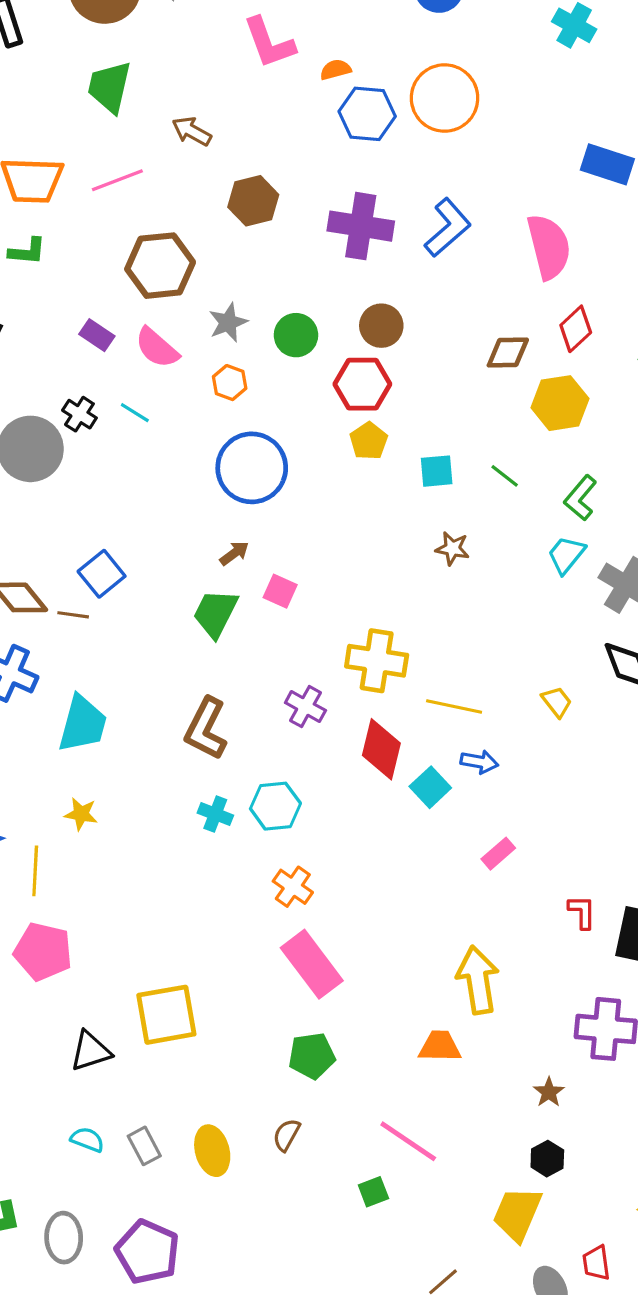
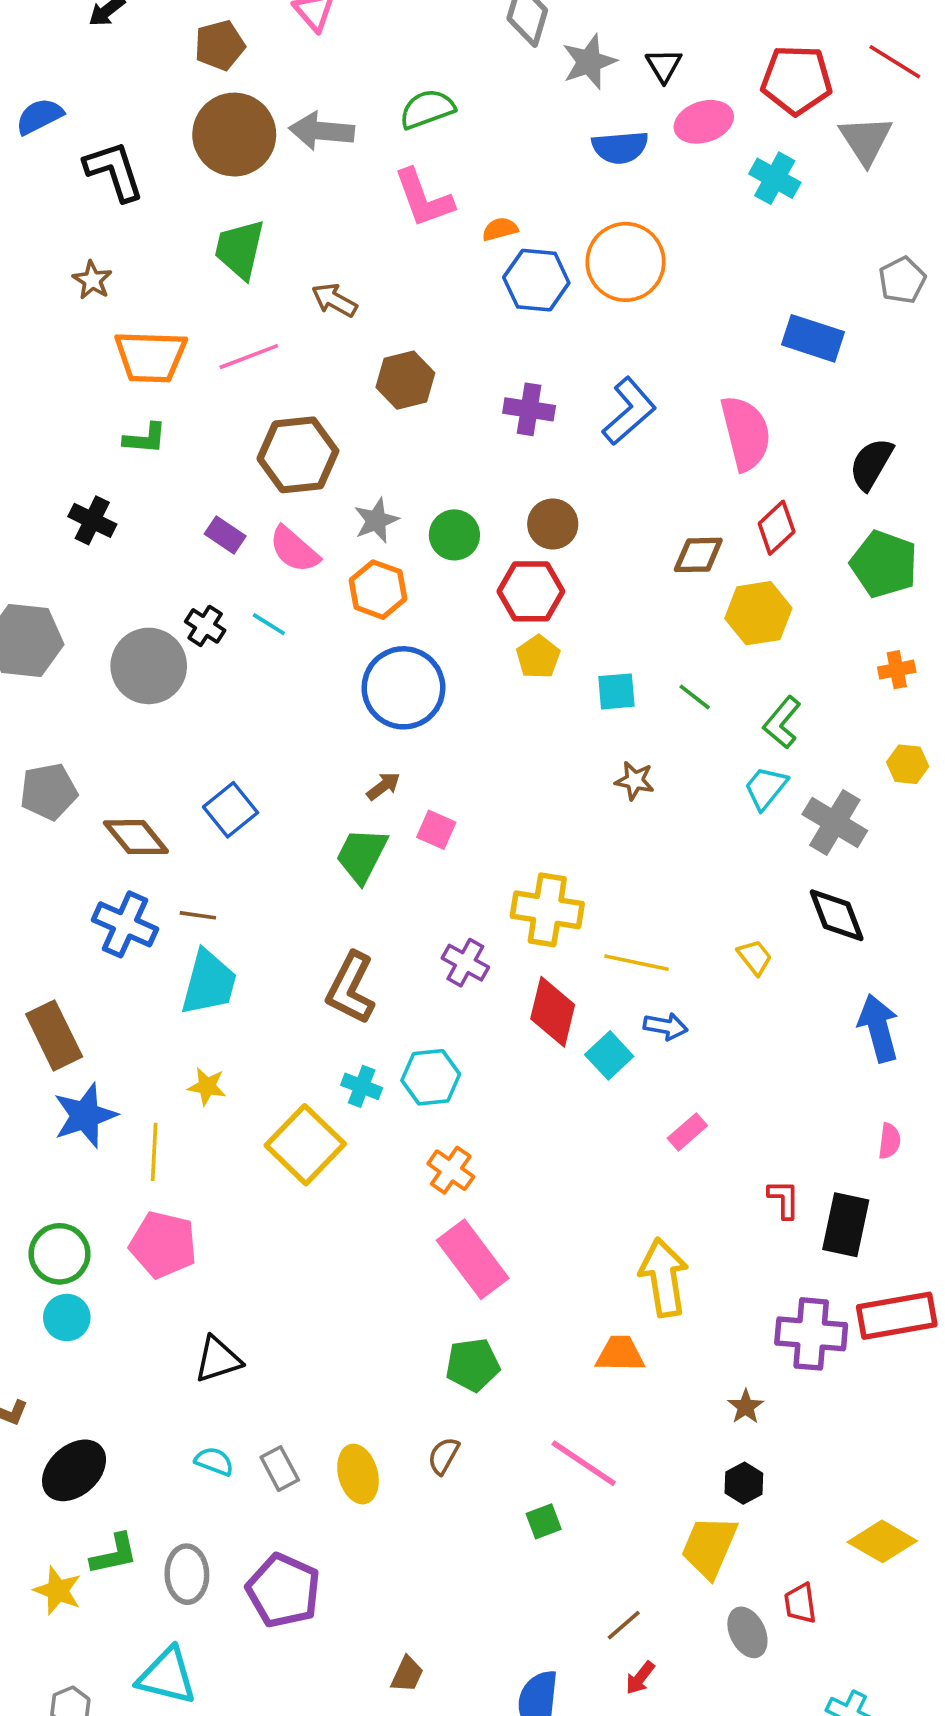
purple cross: (361, 226) -> (529, 409), size x0.7
orange hexagon: (230, 383) -> (378, 590), size x1.4
brown line: (73, 615) -> (198, 915), moved
yellow square: (166, 1015) -> (305, 1145), moved, turned -36

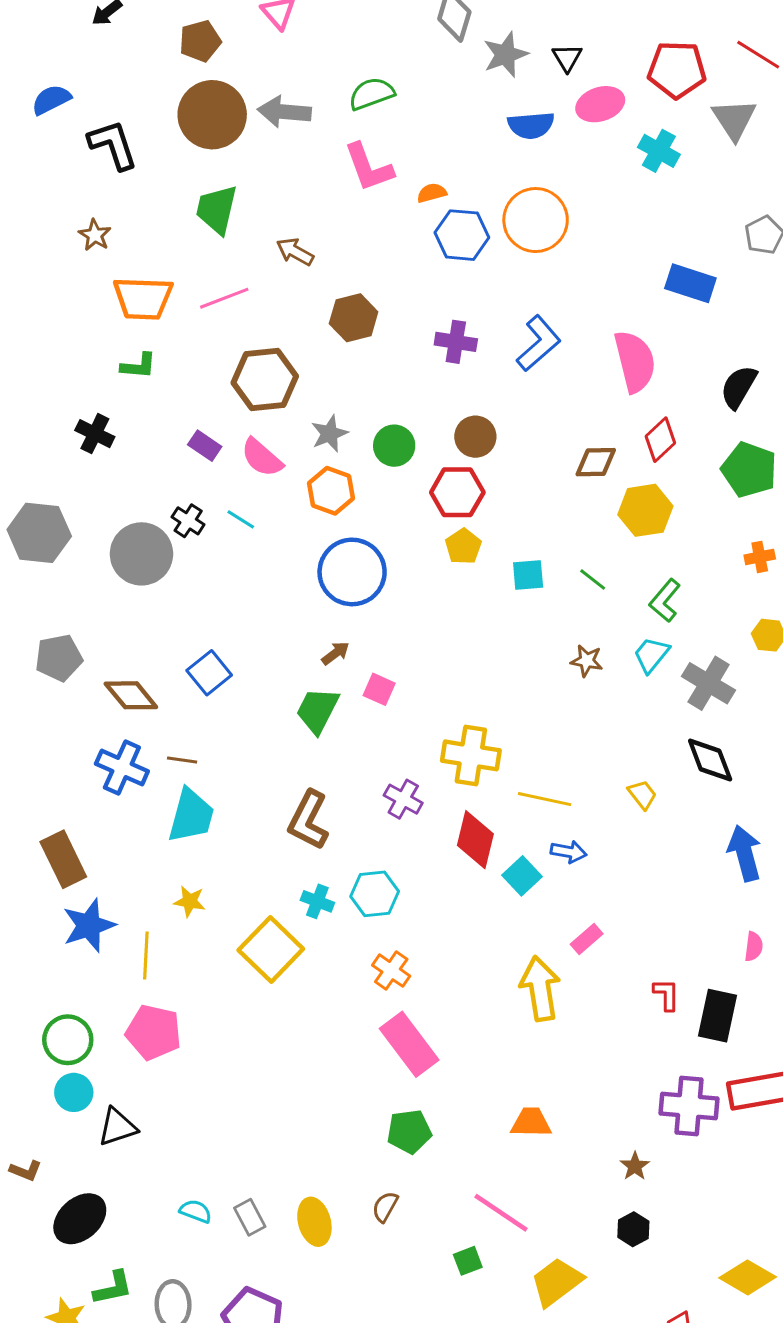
brown star: (635, 781) -> (587, 661), moved
yellow arrow: (664, 1277) -> (540, 989), moved
black triangle: (218, 1359) -> (117, 1127), moved
yellow trapezoid: (709, 1547) -> (557, 1282), moved, turned 30

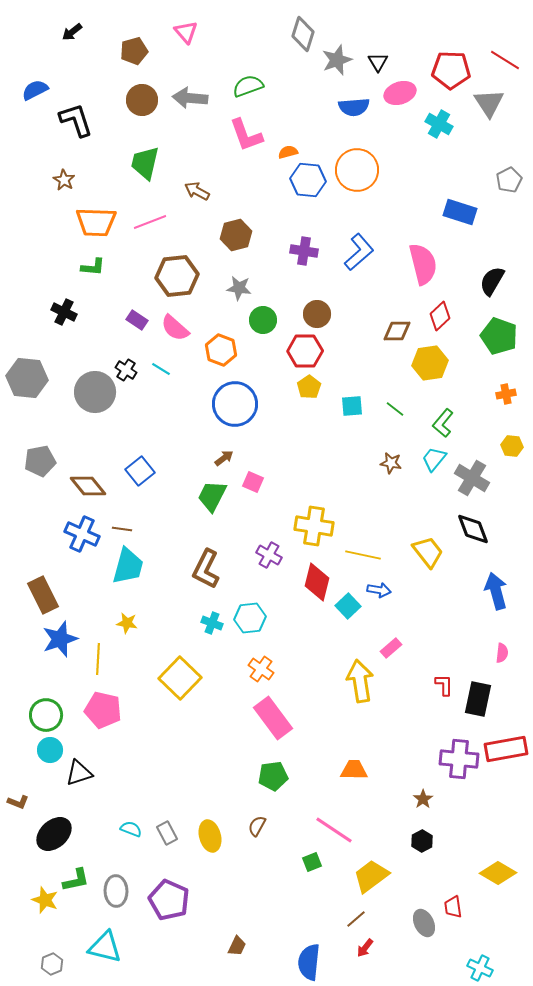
brown circle: (212, 115) -> (142, 100), size x0.7
gray star: (329, 434) -> (239, 288), moved, turned 30
yellow trapezoid: (642, 795) -> (428, 552), size x1.6
yellow square: (271, 950) -> (180, 678), moved

